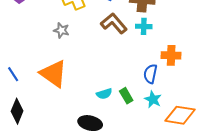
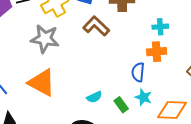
cyan cross: (144, 26) -> (160, 27), moved
gray star: (61, 30) -> (45, 39), size x1.8
green rectangle: (126, 96) -> (121, 105), moved

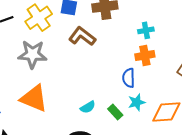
cyan star: (143, 97) -> (137, 102), turned -30

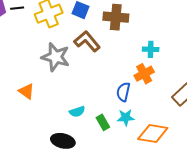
gray star: (32, 54) -> (56, 57), moved
orange cross: (145, 56) -> (144, 74), turned -30
orange triangle: (34, 98) -> (26, 91), size x0.6

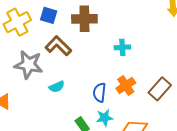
orange cross: (144, 74) -> (126, 86), moved
cyan semicircle: (77, 112) -> (57, 87), moved

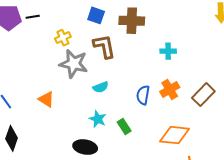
yellow cross: (17, 22) -> (63, 38), moved, size x0.6
brown L-shape: (58, 46) -> (104, 46), turned 32
cyan star: (104, 118) -> (98, 119), moved, turned 30

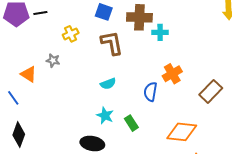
cyan cross: (168, 51) -> (160, 32), moved
gray star: (74, 64) -> (53, 60), moved, size x0.5
orange cross: (170, 89) -> (172, 74), moved
orange triangle: (46, 99) -> (29, 74), moved

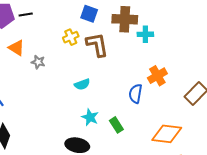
yellow cross: (71, 34) -> (71, 37), moved
orange triangle: (29, 74) -> (16, 48), moved
cyan semicircle: (108, 84) -> (82, 84), moved

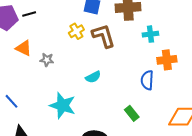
cyan cross: (145, 34) -> (150, 34), moved
orange cross: (157, 76) -> (167, 60), turned 30
cyan star: (90, 117) -> (63, 105), moved, size x1.5

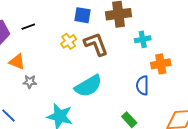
black line: (29, 14) -> (28, 27), moved
gray star: (47, 60) -> (30, 82), moved
cyan semicircle: (93, 77) -> (88, 86), size x1.8

